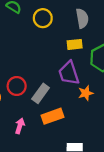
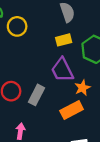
yellow circle: (43, 18) -> (17, 26), moved
orange rectangle: (52, 116) -> (72, 110), moved

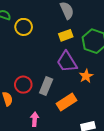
orange rectangle: (72, 110) -> (67, 102), moved

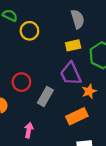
red circle: (23, 85) -> (21, 82), moved
orange rectangle: (67, 102) -> (77, 116), moved

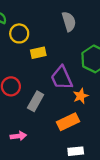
yellow rectangle: (73, 45) -> (38, 53), moved
pink arrow: (29, 130) -> (18, 136), turned 72

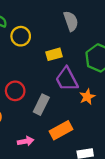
yellow rectangle: (38, 53) -> (54, 54), moved
orange rectangle: (68, 122) -> (61, 130), moved

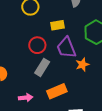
red circle: (15, 91) -> (37, 45), moved

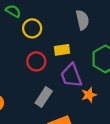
red circle: (37, 45) -> (36, 61), moved

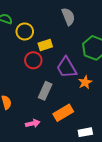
yellow rectangle: (62, 50) -> (45, 45), moved

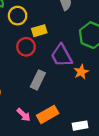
orange rectangle: (63, 113) -> (48, 114), moved
pink arrow: (33, 123) -> (24, 115), turned 56

